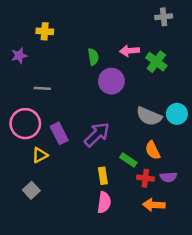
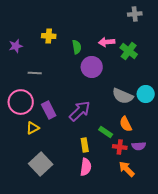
yellow cross: (45, 31) -> (49, 36), moved
gray square: (31, 190) -> (41, 164), moved, size x1.6
orange arrow: (154, 205) -> (127, 169), turned 42

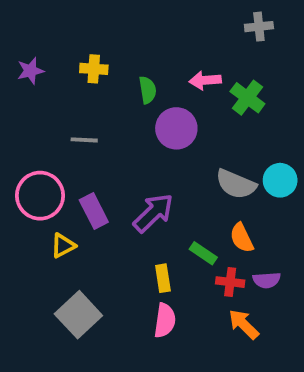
purple star: (16, 46) -> (30, 71), moved
gray line: (35, 73) -> (84, 140), moved

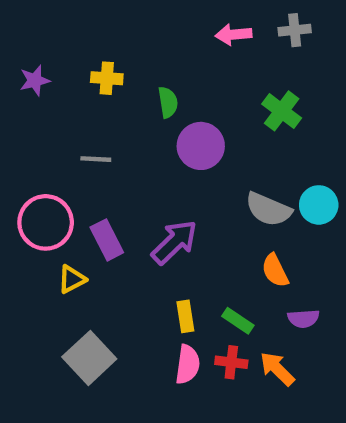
pink arrow: (205, 80) -> (233, 35), moved
green rectangle: (203, 253) -> (238, 321), moved
red cross: (230, 282) -> (231, 362), moved

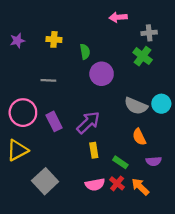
gray cross: (295, 30) -> (149, 33), moved
yellow triangle: (72, 279) -> (17, 150), moved, size x1.5
yellow rectangle: (185, 316) -> (94, 150), moved
red cross: (231, 362) -> (117, 183), turned 32
pink semicircle: (188, 364) -> (95, 185), turned 72

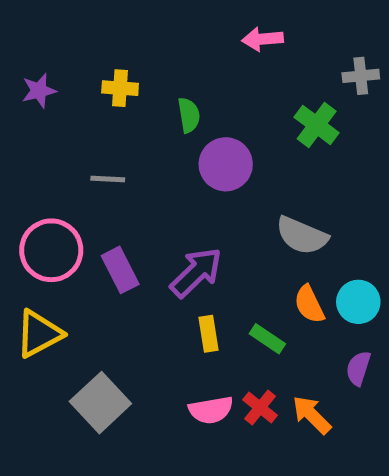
gray cross: (149, 33) -> (361, 76), moved
cyan circle: (161, 104) -> (358, 302), moved
purple semicircle: (154, 161) -> (358, 368), moved, turned 112
green rectangle: (120, 162) -> (267, 339), moved

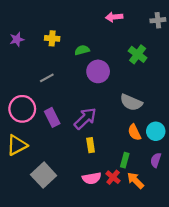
gray cross: (361, 76) -> (158, 20), moved
green semicircle: (189, 115) -> (82, 50), turned -96
gray line: (108, 179) -> (47, 78), turned -32
green rectangle: (267, 339) -> (125, 160), moved, turned 72

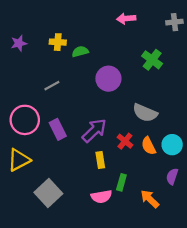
green semicircle: (82, 50) -> (80, 52), moved
green rectangle: (125, 160) -> (121, 182), moved
red cross: (113, 177) -> (125, 141), moved

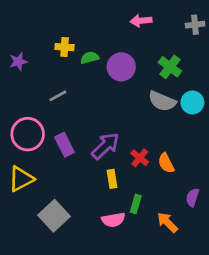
purple star: (19, 43) -> (18, 62), moved
purple circle: (108, 79) -> (121, 67), moved
gray semicircle: (145, 113) -> (162, 101), moved
cyan circle: (172, 145) -> (192, 102), moved

